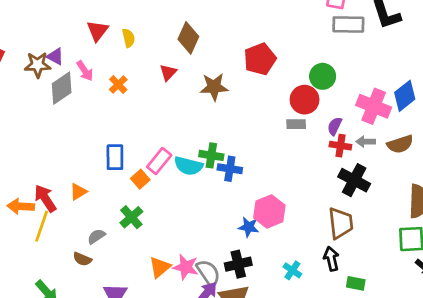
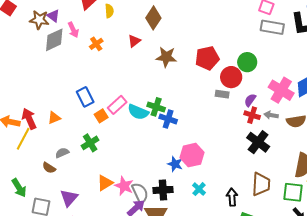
red pentagon: (260, 59) -> (207, 58), moved
blue rectangle: (115, 157) -> (85, 97), turned -36
brown trapezoid: (341, 223) -> (261, 184), moved
cyan cross: (292, 270) -> (199, 189), moved

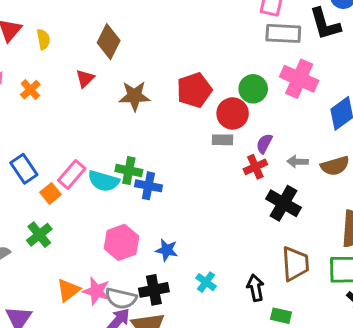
pink cross: (281, 90) -> (299, 79), moved
red cross: (252, 115) -> (255, 167), moved, turned -35
pink hexagon: (192, 155) -> (121, 242), moved
gray semicircle: (140, 193) -> (121, 298), turned 135

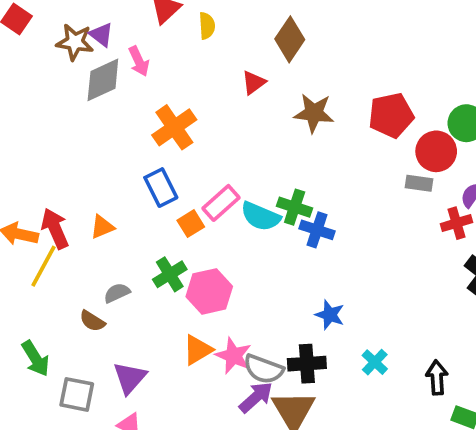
orange cross: (30, 90) -> (174, 127), moved, size x1.6
pink hexagon: (121, 242) -> (209, 291), moved

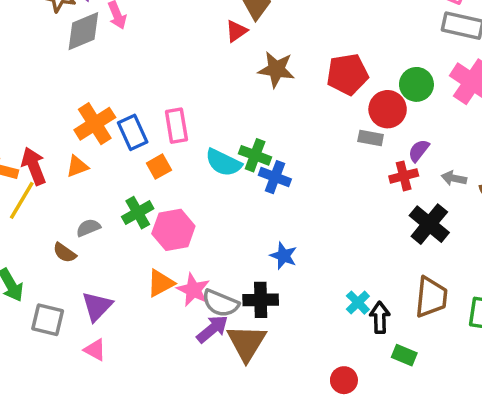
red triangle: (254, 83) -> (236, 31), moved
orange cross: (174, 127) -> (95, 124), moved
pink rectangle: (221, 203) -> (176, 126), moved, turned -60
cyan cross: (375, 362) -> (358, 303), moved

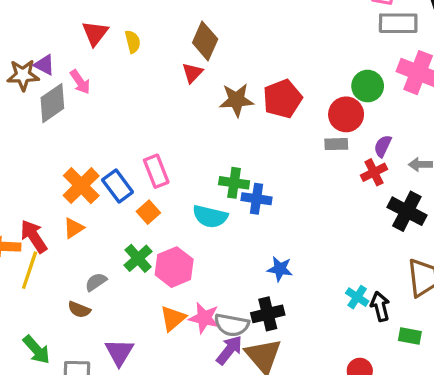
red pentagon: (347, 74) -> (282, 99), moved
cyan semicircle: (223, 163) -> (210, 216), moved

